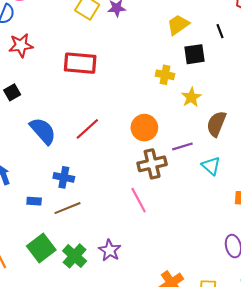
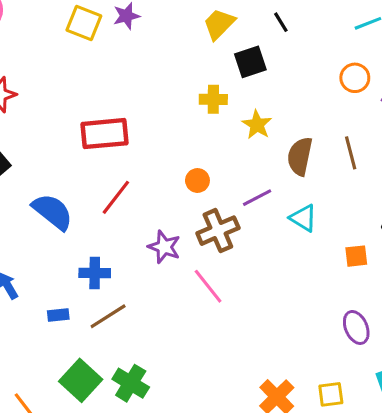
red rectangle: (80, 63) -> (104, 134), moved
orange circle: (144, 128) -> (197, 181), size x0.6
purple star: (110, 250) -> (164, 247), moved

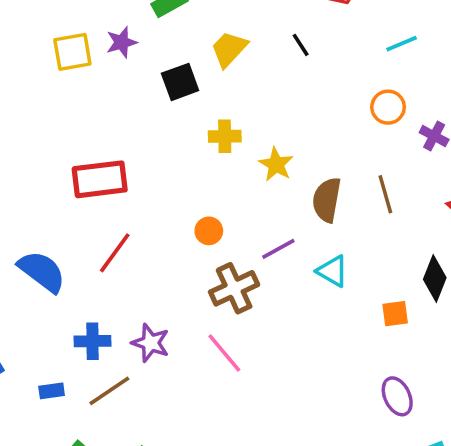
yellow square: (84, 23) -> (72, 52), turned -30
black square: (250, 62) -> (180, 82), moved
purple star: (164, 247) -> (151, 343), moved

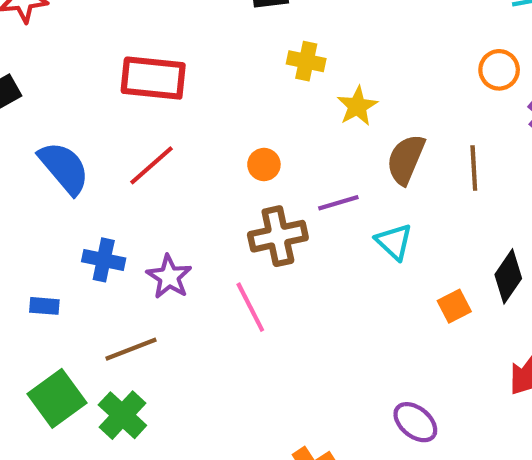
orange square: (395, 314) -> (454, 306), turned -32
brown line: (109, 391) -> (131, 349), moved
purple ellipse: (397, 396) -> (415, 422), moved, turned -39

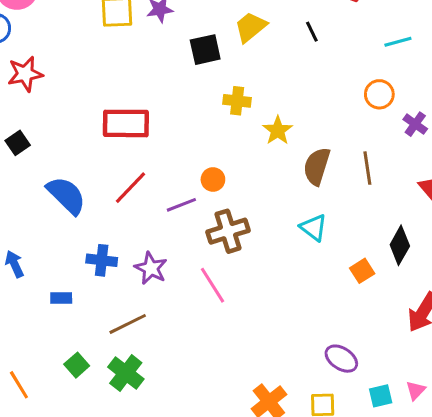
purple line: (338, 203) -> (181, 205), moved
green square: (57, 398) -> (77, 365), size x0.6

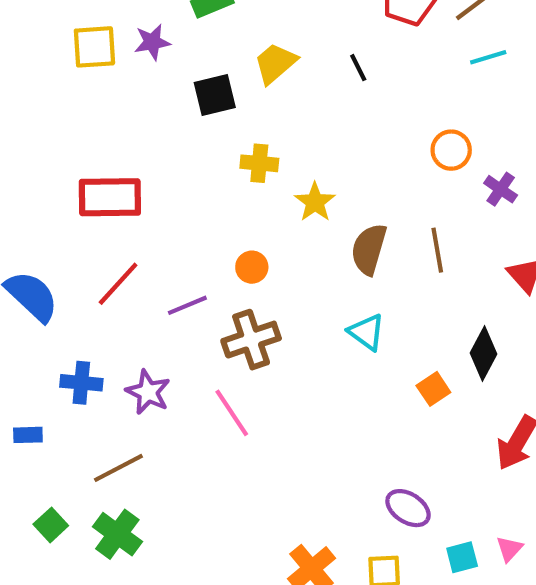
cyan line: (398, 42) -> (488, 57), moved
orange circle: (213, 179) -> (252, 267), moved

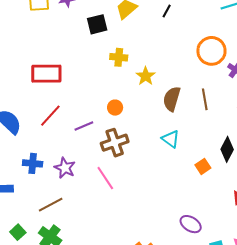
black line: (358, 68) -> (167, 11), turned 56
orange circle: (451, 150) -> (211, 51), size x1.5

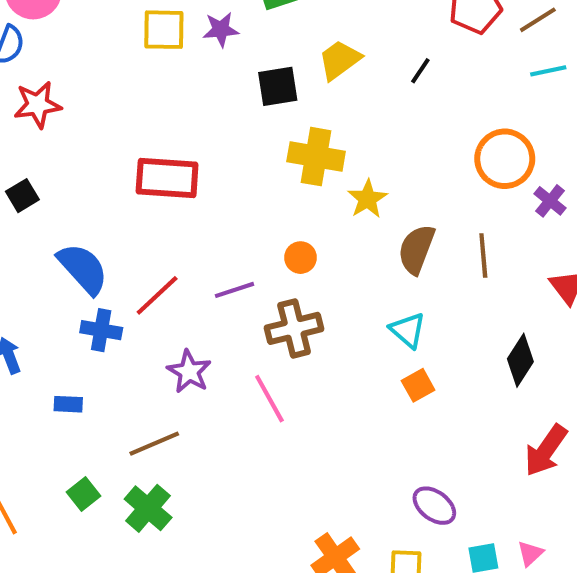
yellow cross: (119, 57) -> (316, 157), size x1.5
red line: (50, 116) -> (157, 295), moved
blue cross: (33, 163) -> (101, 330), moved
orange square: (203, 166) -> (418, 385), moved

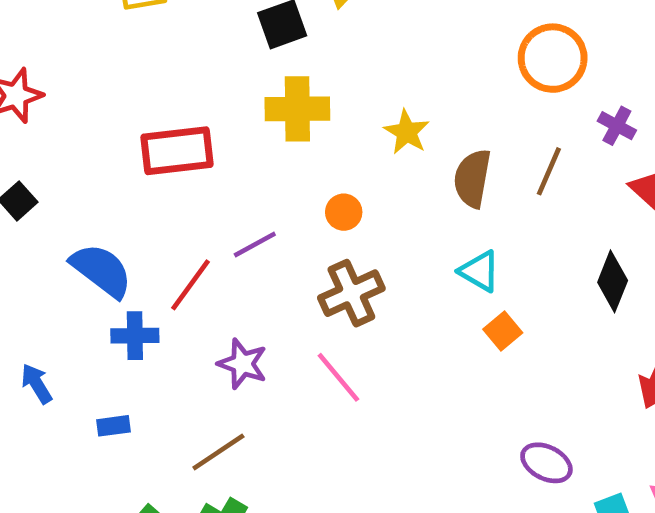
yellow cross: (316, 157) -> (297, 109), moved
purple cross: (550, 201) -> (617, 126), moved
brown line: (483, 256) -> (549, 171), turned 39
purple line: (234, 290) -> (255, 245), moved

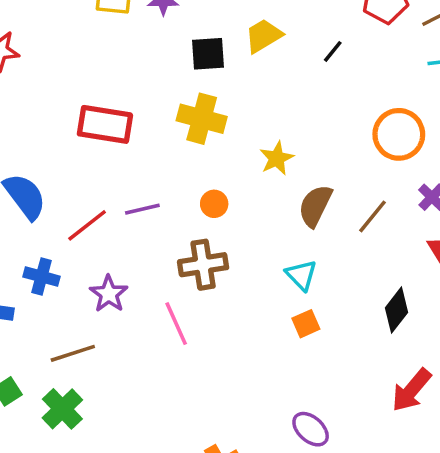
blue cross: (135, 336) -> (42, 277), moved

